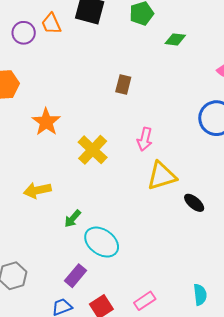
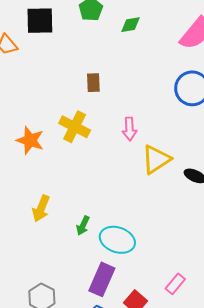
yellow cross: (93, 150) -> (75, 127), moved
yellow arrow: (37, 190) -> (41, 208), turned -40
purple rectangle: (76, 276) -> (102, 279), size x1.4

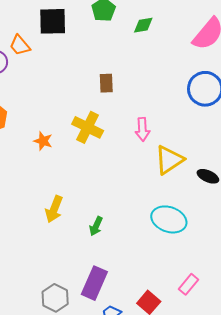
orange star: (30, 140) -> (43, 141), size x0.7
cyan ellipse: (117, 240) -> (169, 219), moved
purple rectangle: (102, 279) -> (94, 283), moved

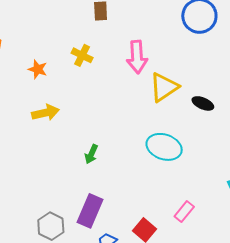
yellow cross: (88, 127) -> (82, 55), size x0.7
pink arrow: (142, 129) -> (137, 57), size x1.4
yellow arrow: (54, 209) -> (45, 113), moved, turned -124

